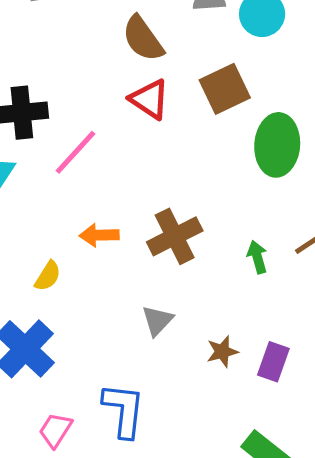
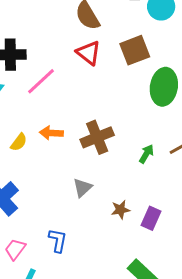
green arrow: (257, 257) -> (146, 154), turned 42
yellow semicircle: (48, 276) -> (19, 142), moved
blue L-shape: (124, 410) -> (58, 240), size x0.7

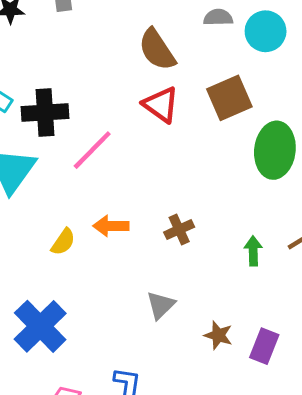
brown cross: (97, 137) -> (179, 230), size x0.6
green arrow: (146, 154) -> (253, 251), turned -30
brown star: (120, 210) -> (218, 335), turned 30

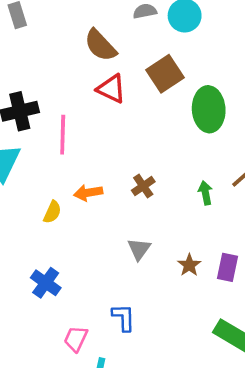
pink line: (92, 150) -> (63, 135), turned -33
blue cross: (40, 326) -> (46, 283), size x0.7
brown star: (218, 335) -> (189, 265), turned 30

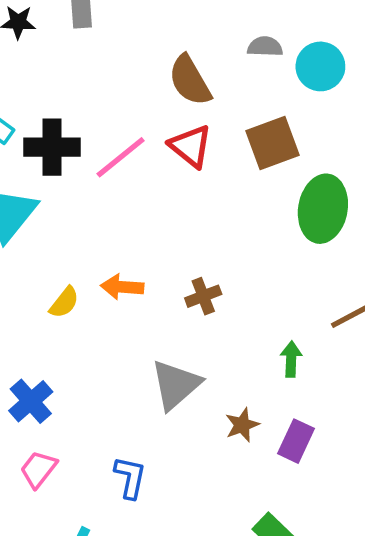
pink line: (63, 135) -> (121, 157), moved, turned 36
green arrow: (205, 193) -> (291, 359), moved
gray triangle: (139, 249) -> (176, 385), size x1.5
pink trapezoid: (76, 339) -> (38, 469), moved

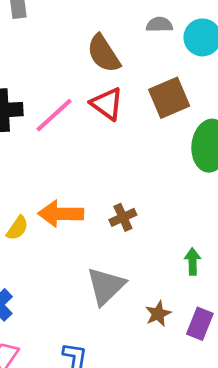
orange arrow: (122, 287) -> (61, 214), size x1.4

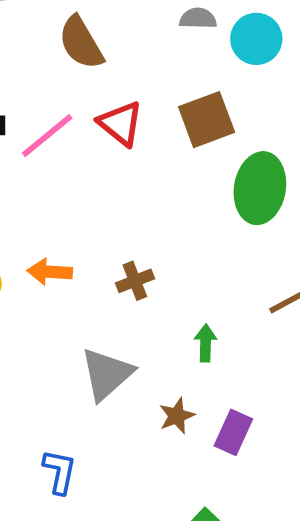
brown semicircle: (104, 54) -> (81, 43), moved
orange arrow: (61, 214) -> (50, 272), size x0.7
green arrow: (193, 262) -> (205, 343), moved

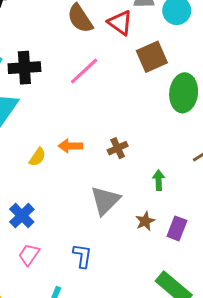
red triangle: (121, 123) -> (120, 23), moved
pink line: (47, 136) -> (84, 71), moved

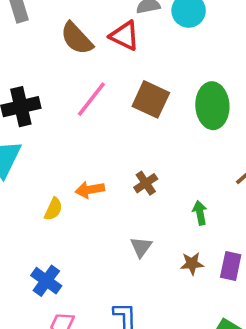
brown square: (152, 57) -> (151, 99), moved, turned -32
gray triangle: (105, 200) -> (141, 247), size x0.6
brown star: (145, 221) -> (192, 264), turned 30

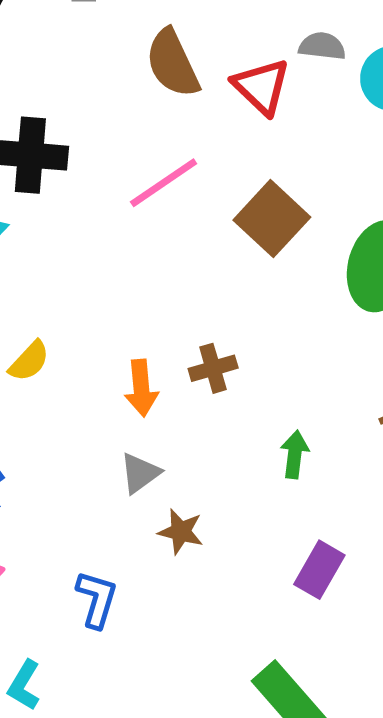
orange arrow: (90, 190) -> (141, 388), moved, turned -104
gray triangle: (141, 247) -> (140, 473), moved
brown star: (192, 264) -> (181, 532), moved

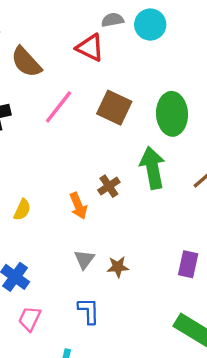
brown semicircle: (173, 63) -> (26, 62), moved
green arrow: (295, 454) -> (152, 168), moved, size x1.8
gray triangle: (140, 473) -> (84, 259), moved

